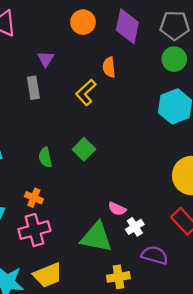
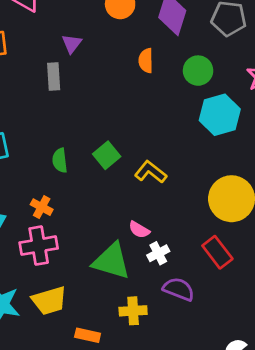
green circle: (174, 59) -> (198, 71), moved
yellow L-shape: (86, 92) -> (151, 172), moved, turned 75

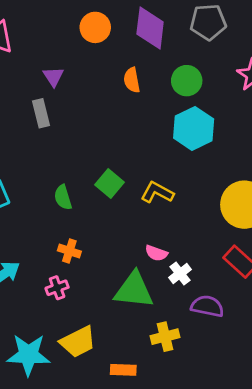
cyan hexagon: (220, 115) -> (194, 128), moved
orange cross: (42, 207) -> (69, 251), moved
pink cross: (39, 246) -> (57, 288), size x0.6

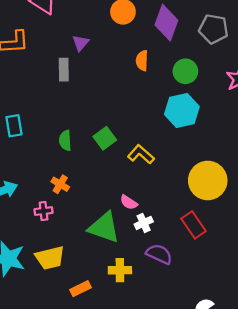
orange rectangle: (123, 370) -> (81, 289), turned -42

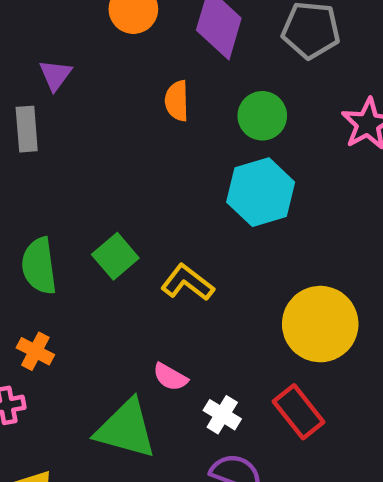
green semicircle: (65, 140) -> (39, 266), size x1.4
white cross: (144, 223) -> (222, 415), moved, turned -30

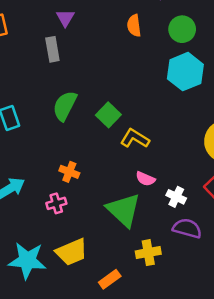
green semicircle: (39, 266) -> (65, 106), moved, turned 40
yellow L-shape: (187, 283) -> (135, 138), moved
green triangle: (126, 429) -> (124, 210), turned 33

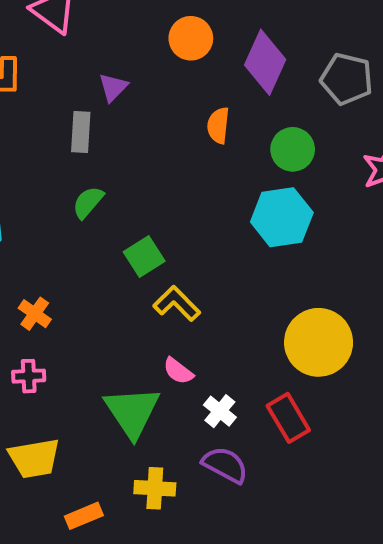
green semicircle: (65, 106) -> (88, 202), moved, size x0.7
orange cross: (69, 172) -> (35, 314), moved

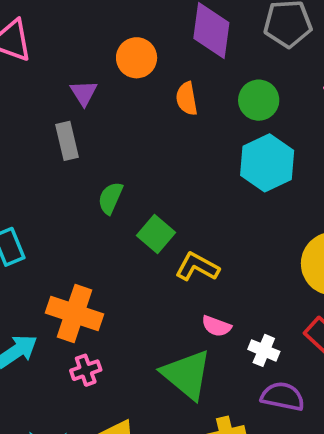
orange circle: (191, 38) -> (137, 58), moved
green semicircle: (88, 202) -> (110, 198), moved
orange cross: (35, 314) -> (75, 313), size x1.8

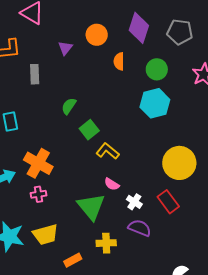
gray rectangle: (67, 141) -> (35, 74), moved

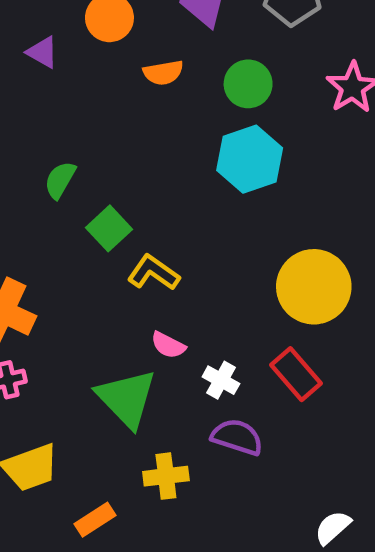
purple triangle: (65, 48) -> (42, 52), turned -35
orange semicircle: (119, 61) -> (163, 73), turned -96

